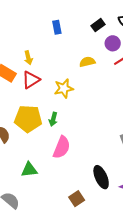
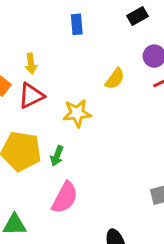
black rectangle: (98, 25) -> (138, 16), moved
yellow semicircle: (87, 62) -> (115, 79), turned 133

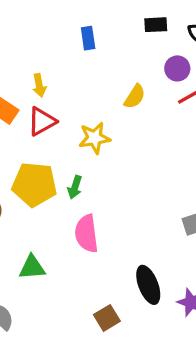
black rectangle: (138, 16) -> (156, 25), turned 30
pink semicircle: (65, 198) -> (86, 234), turned 148

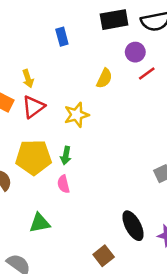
black rectangle: (156, 25) -> (114, 20), size x1.5
pink semicircle: (86, 234) -> (63, 184), moved, size x0.6

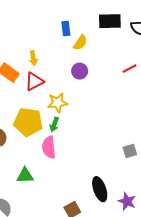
purple circle: (135, 52) -> (80, 71), moved
yellow semicircle: (104, 78) -> (80, 43), moved
yellow star: (77, 115) -> (58, 103), moved
pink semicircle: (63, 184) -> (49, 147), size x1.5

